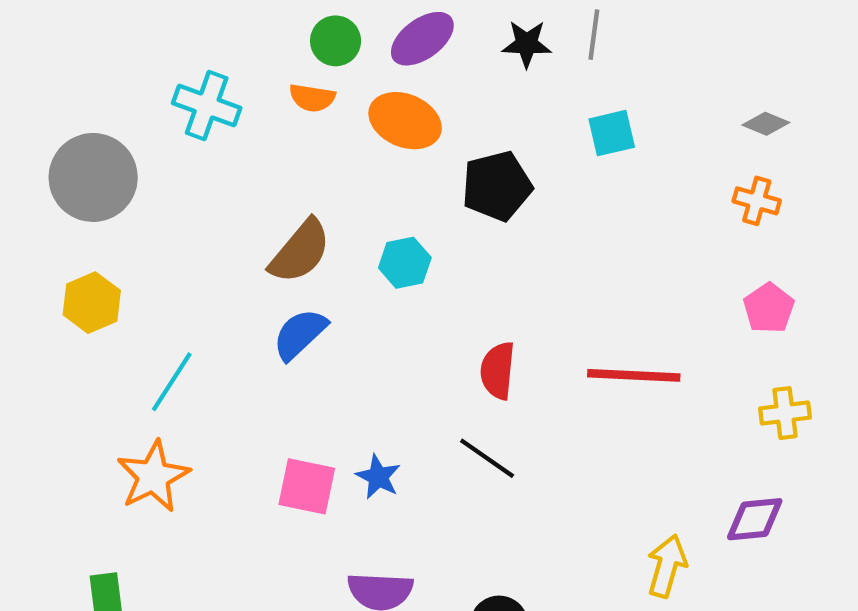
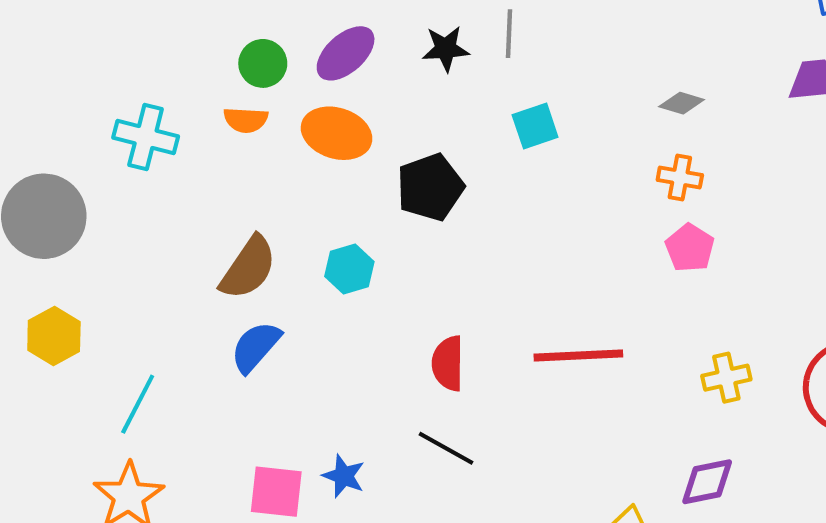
pink pentagon: (769, 308) -> (690, 248), moved

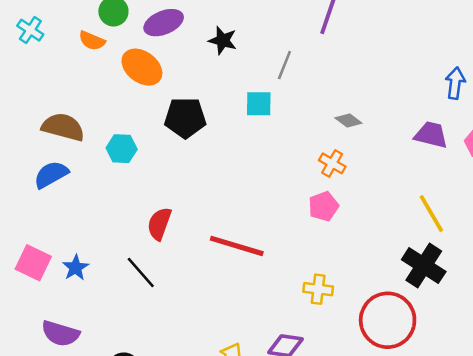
gray line: (509, 34) -> (284, 65), moved
cyan cross: (146, 137) -> (30, 30), size x0.7
brown semicircle: (248, 268) -> (63, 127), turned -129

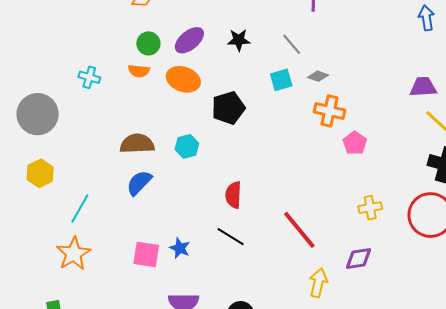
gray line: (284, 65) -> (292, 44), turned -45
gray diamond: (348, 121) -> (318, 76), moved
purple trapezoid: (431, 135) -> (423, 87), moved
orange cross: (332, 163) -> (330, 111), moved, size x1.4
red line: (237, 246) -> (299, 230), moved, turned 51

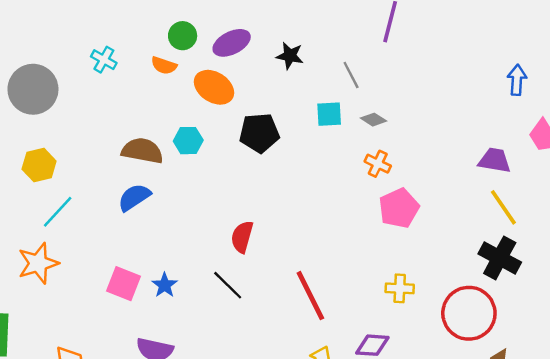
orange cross: (330, 111) -> (378, 164), size x0.7
pink pentagon: (355, 143) -> (399, 208), size x1.4
cyan hexagon: (187, 146) -> (188, 141), moved
yellow hexagon: (40, 173) -> (39, 165), moved

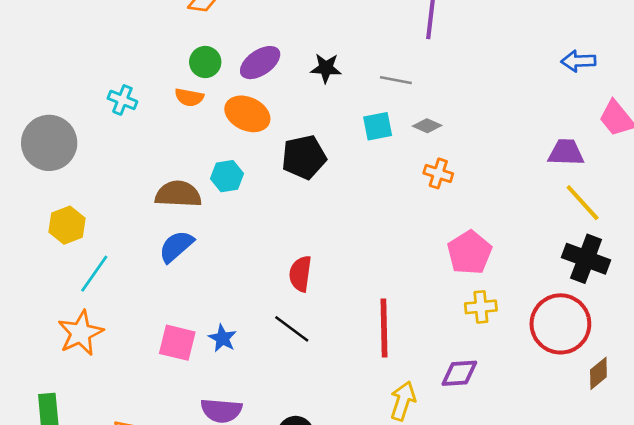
gray line: (351, 75) -> (396, 80), turned -44
blue arrow: (517, 80) -> (578, 61), turned -88
pink pentagon: (399, 208) -> (469, 253), moved
red line: (310, 296) -> (384, 328), turned 33

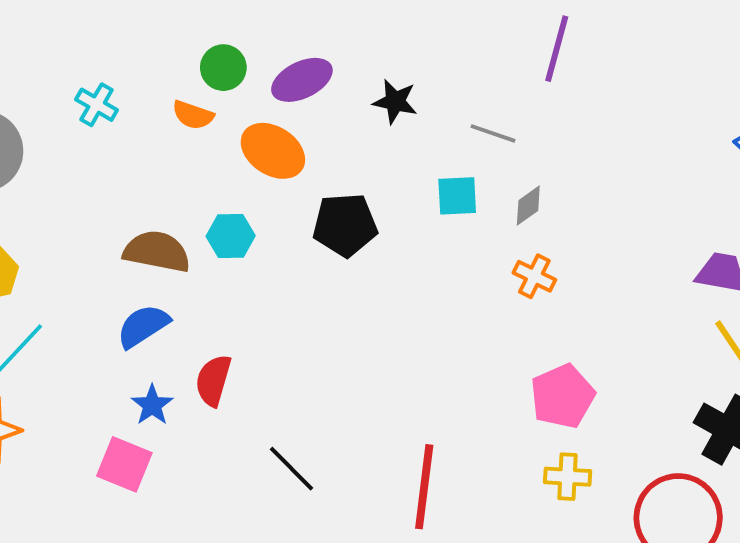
gray diamond: (427, 126) -> (528, 205), turned -68
red semicircle: (300, 274) -> (213, 380), moved
blue star: (223, 338) -> (152, 405), moved

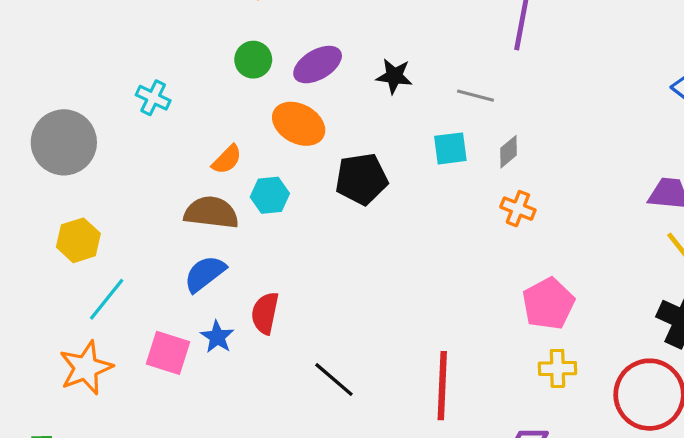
orange semicircle: (193, 115) -> (227, 160), moved, turned -60
pink square: (124, 464) -> (168, 353), moved

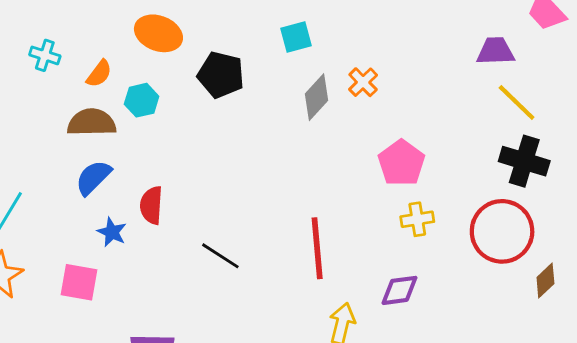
cyan cross: (153, 98) -> (45, 55), moved
gray diamond: (509, 152) -> (317, 97), moved, size x1.5
black pentagon: (362, 179) -> (221, 75), turned 30
orange cross: (518, 209) -> (363, 82), turned 32
pink square: (168, 353) -> (79, 282), moved

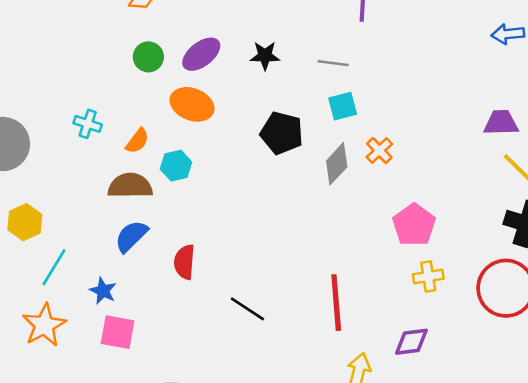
cyan square: (296, 37) -> (343, 106), moved
black pentagon: (221, 75) -> (282, 133), moved
blue star: (112, 232) -> (103, 291), moved

